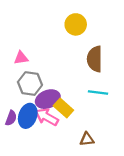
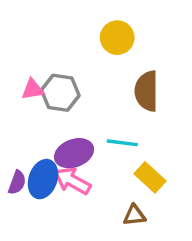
gray hexagon: (30, 84) -> (60, 93), moved
cyan line: (98, 92) -> (122, 143), moved
yellow rectangle: (63, 108) -> (150, 177), moved

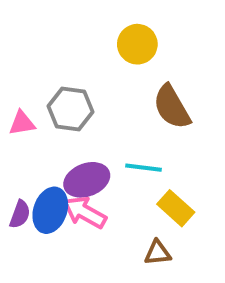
pink triangle: (33, 89) -> (22, 123), moved
brown semicircle: (146, 91) -> (172, 107), turned -30

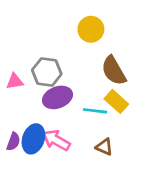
purple ellipse: (87, 180) -> (57, 97), moved
yellow rectangle: (176, 208) -> (116, 101), moved
brown triangle: (158, 253) -> (104, 147), moved, turned 30

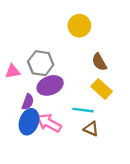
brown semicircle: (114, 71) -> (99, 62), size x0.7
cyan line: (95, 111) -> (83, 110), moved
purple semicircle: (13, 142) -> (28, 102), moved

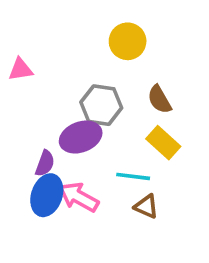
gray hexagon: (41, 63) -> (101, 105), moved
pink triangle: (13, 71) -> (21, 69), moved

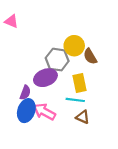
yellow circle: (128, 41) -> (74, 46), moved
pink triangle: (21, 69) -> (11, 21), moved, turned 32
yellow rectangle: (163, 143) -> (79, 83), moved, turned 36

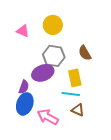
pink triangle: (11, 21) -> (23, 31), moved
yellow circle: (74, 46) -> (53, 25), moved
pink arrow: (44, 112) -> (48, 117), moved

